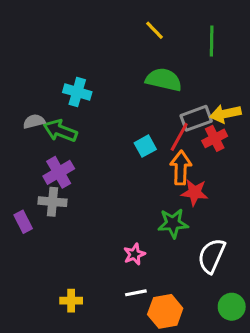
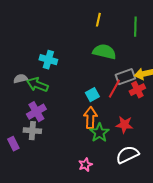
yellow line: (154, 30) -> (98, 20), turned 56
orange arrow: (181, 168) -> (90, 118), moved
green star: (173, 223) -> (99, 133), moved, turned -30
white semicircle: (212, 256) -> (127, 155), moved, turned 40

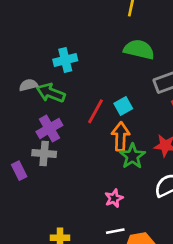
cyan cross: (48, 60) -> (65, 60), turned -30
red line: (114, 89) -> (96, 111), moved

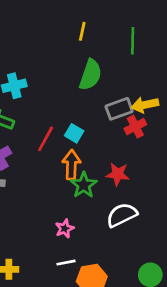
green semicircle: (139, 49) -> (90, 75), turned 96
cyan square: (123, 106) -> (74, 133), turned -30

